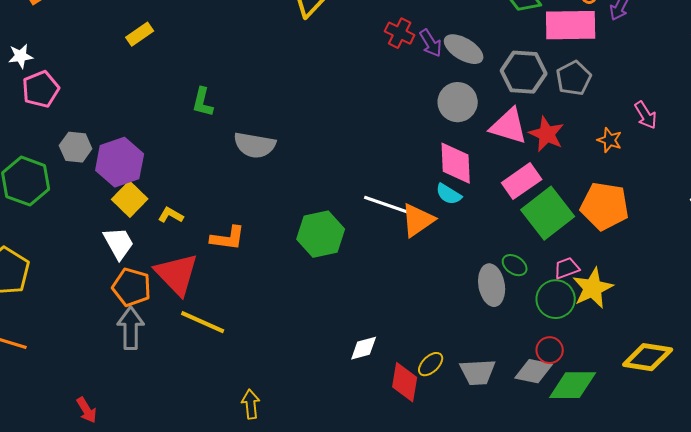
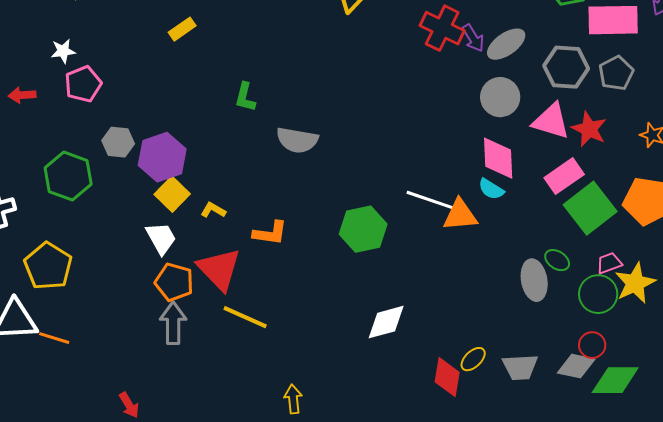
red cross: (400, 33) -> (442, 28), size x1.5
gray ellipse: (464, 49) -> (506, 44), turned -66
orange triangle: (418, 220) -> (460, 215), turned 30
white diamond: (364, 348) -> (386, 322), moved, size x1.4

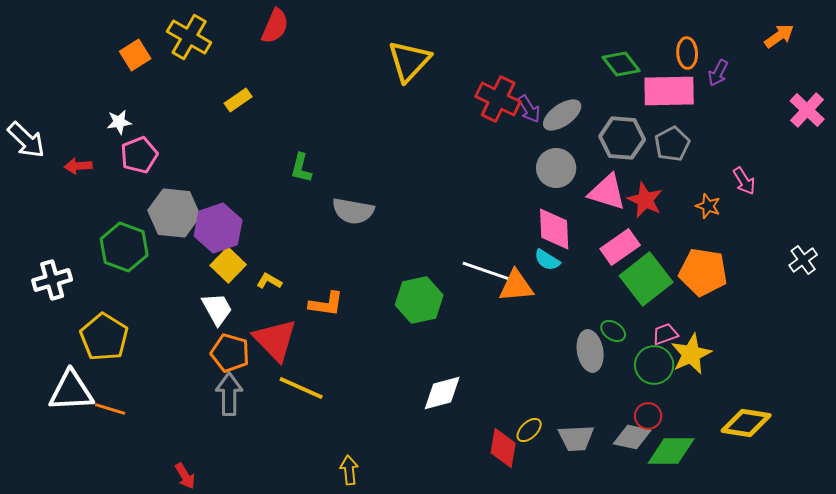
gray hexagon: (118, 142) -> (174, 213), size x1.6

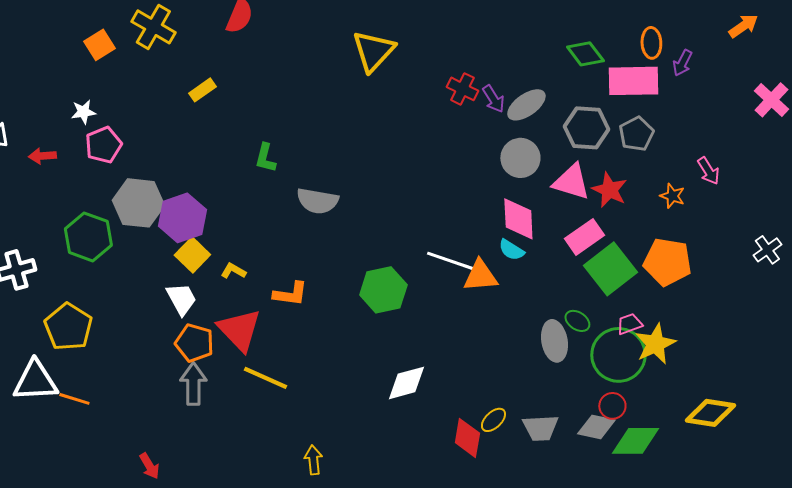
red cross: (498, 99) -> (462, 89), size x0.7
green circle: (654, 365) -> (618, 355), size x1.4

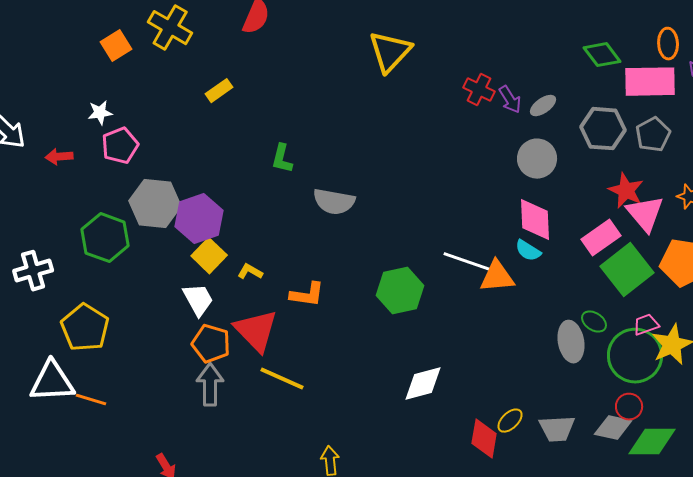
gray ellipse: (526, 105) -> (543, 106), size x0.7
pink triangle: (571, 182) -> (645, 214), moved, turned 33

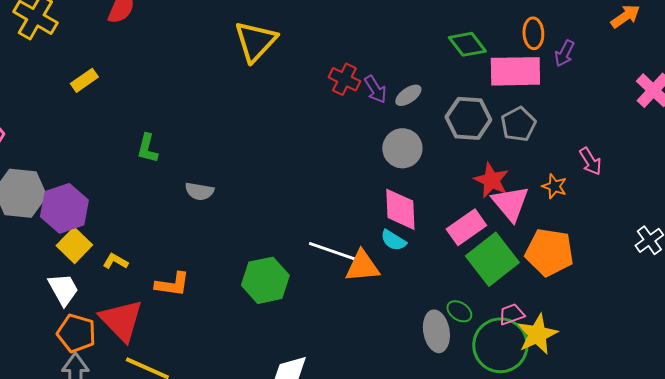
gray semicircle: (334, 202) -> (199, 191), size x0.7

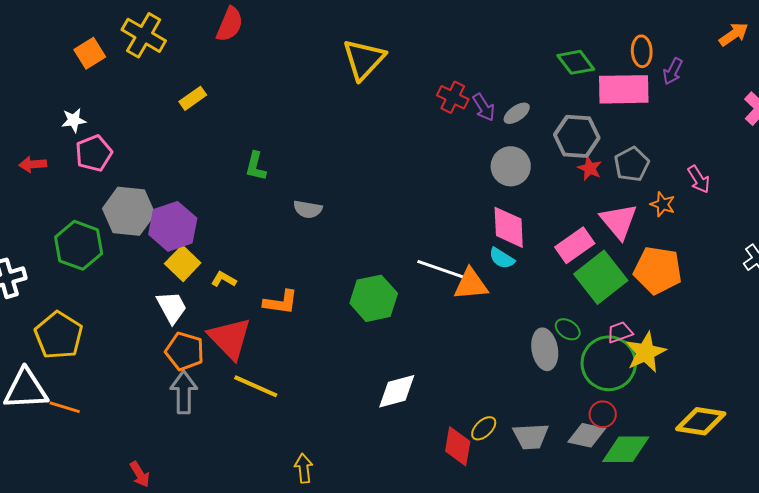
gray pentagon: (518, 124) -> (632, 164), moved
red star: (491, 180) -> (590, 168), moved, size x0.7

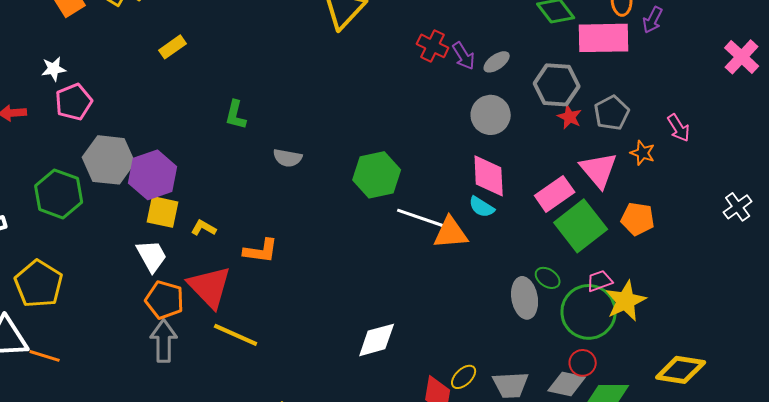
yellow square: (183, 263) -> (163, 212), turned -32
orange pentagon: (658, 270) -> (638, 219), size x0.7
green hexagon: (374, 298) -> (377, 175), moved

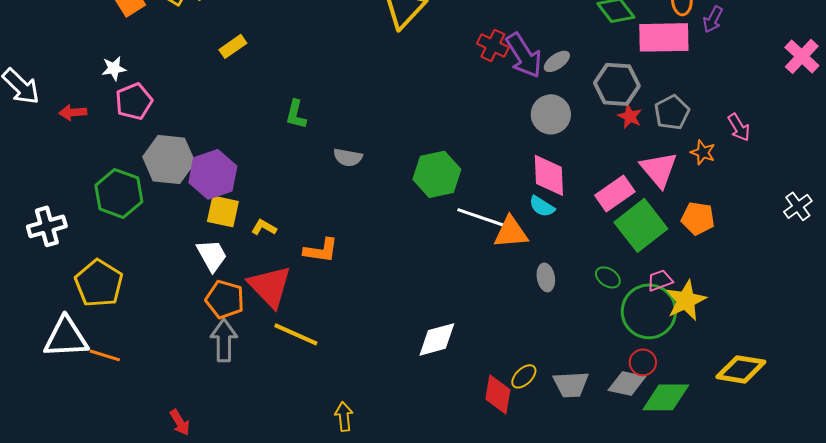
purple arrow: (464, 56) -> (524, 55), size x1.6
gray ellipse: (525, 298) -> (546, 277), moved, size x0.7

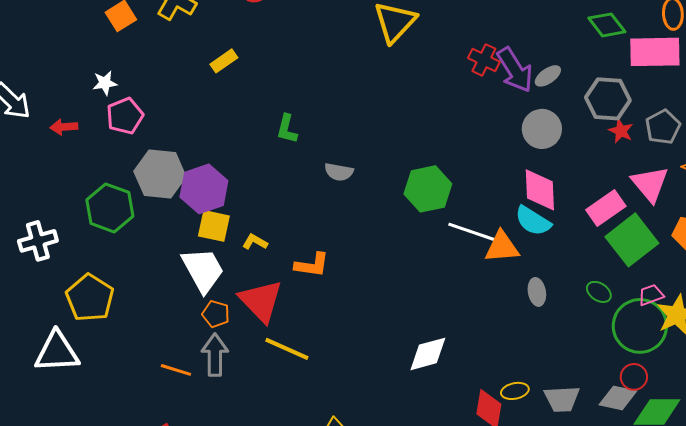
cyan semicircle: (542, 206) -> (533, 221), size x1.4
white trapezoid: (212, 255) -> (203, 270), size x1.4
orange pentagon: (225, 299) -> (216, 314), size x0.7
orange line: (105, 355) -> (176, 370), moved
yellow ellipse: (524, 376) -> (515, 391), turned 32

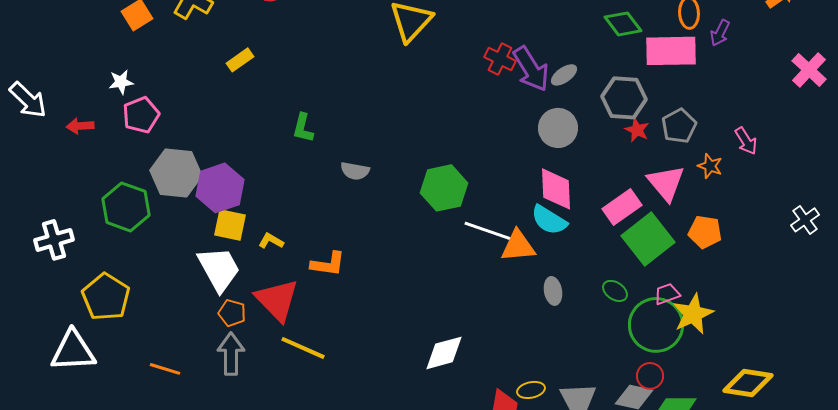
orange line: (176, 370) -> (165, 369), moved

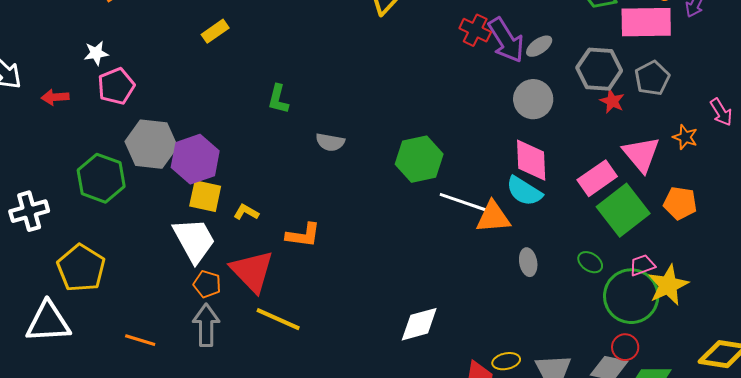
gray pentagon: (679, 126) -> (652, 78), moved

